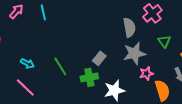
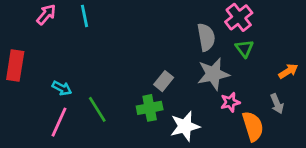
green triangle: (164, 41) -> (244, 48), moved
green line: (60, 66) -> (97, 109), moved
pink line: (25, 87) -> (59, 122), turned 70

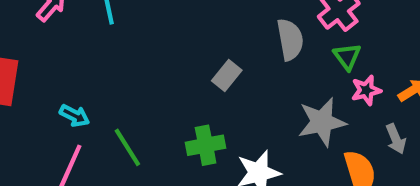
gray star: (213, 74) -> (322, 122), moved
gray rectangle: (164, 81) -> (227, 75), moved
pink star: (230, 102) -> (366, 90), moved

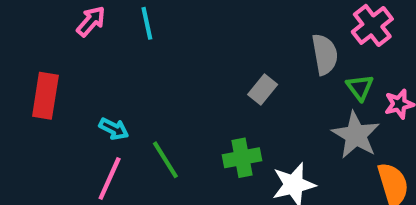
green triangle: (347, 56) -> (360, 87), moved
gray star: (322, 122) -> (356, 135), turned -30

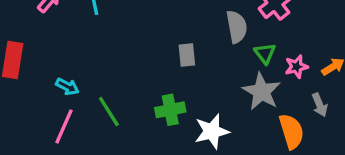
gray rectangle: (263, 90) -> (187, 55), turned -45

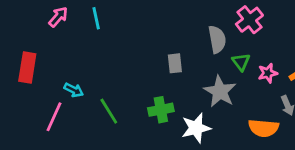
gray star: (262, 92) -> (220, 91), moved
pink line: (64, 126) -> (54, 117), moved
orange semicircle: (291, 131) -> (264, 128), turned 112

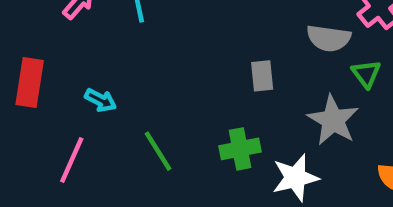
gray semicircle: (217, 39) -> (329, 38), turned 108
cyan arrow: (74, 90) -> (101, 100), moved

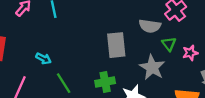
gray rectangle: (262, 76) -> (116, 45), size x1.6
cyan arrow: (101, 100) -> (43, 58), moved

